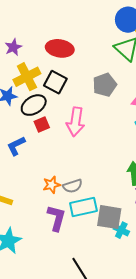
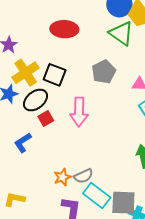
red ellipse: (60, 48) -> (64, 29), moved
cyan rectangle: (83, 207) -> (97, 196), turned 56

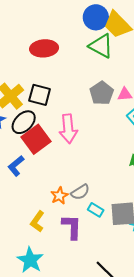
gray pentagon: (104, 72) -> (102, 93), moved
red square: (46, 118) -> (36, 139), size x1.8
cyan rectangle: (97, 196) -> (96, 210), size x0.6
yellow L-shape: (14, 199) -> (37, 221), moved, turned -60

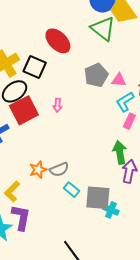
red ellipse: (44, 48) -> (58, 41), moved, turned 40
pink arrow: (68, 129) -> (58, 105), size x0.5
purple L-shape: (72, 227) -> (21, 217), moved

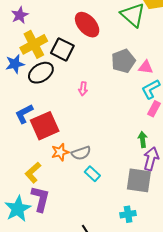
red square: (24, 110) -> (45, 126), moved
green arrow: (120, 152) -> (143, 139), size x0.7
gray square: (98, 198) -> (139, 180), moved
cyan cross: (111, 210) -> (128, 214), moved, turned -35

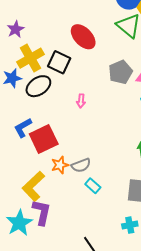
yellow L-shape: (33, 173) -> (33, 186), size x1.4

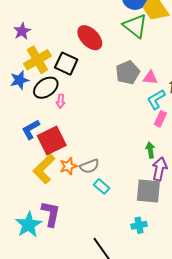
pink arrow: (81, 101) -> (61, 101), moved
yellow L-shape: (33, 186) -> (44, 169), moved

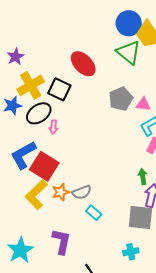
blue L-shape: (31, 129) -> (23, 155), size x1.4
red square: (52, 140) -> (44, 166), turned -32
purple L-shape: (51, 214) -> (61, 241), moved

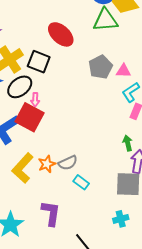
green triangle: (129, 52) -> (105, 20), turned -40
red square: (44, 166) -> (30, 117), moved

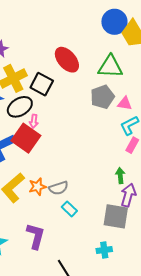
green triangle: (105, 20) -> (110, 67), moved

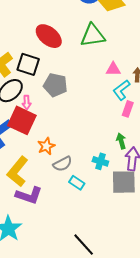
gray pentagon: (102, 97) -> (55, 85), moved, turned -30
orange star: (37, 187) -> (46, 146), moved
purple L-shape: (36, 236) -> (29, 195), moved, turned 104
cyan cross: (104, 250) -> (100, 161), moved, turned 35

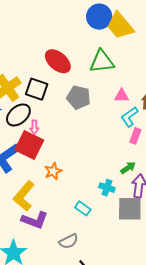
gray pentagon: (55, 85) -> (79, 97), moved
green arrow: (121, 141) -> (128, 168), turned 70
gray semicircle: (63, 164) -> (69, 241), moved

